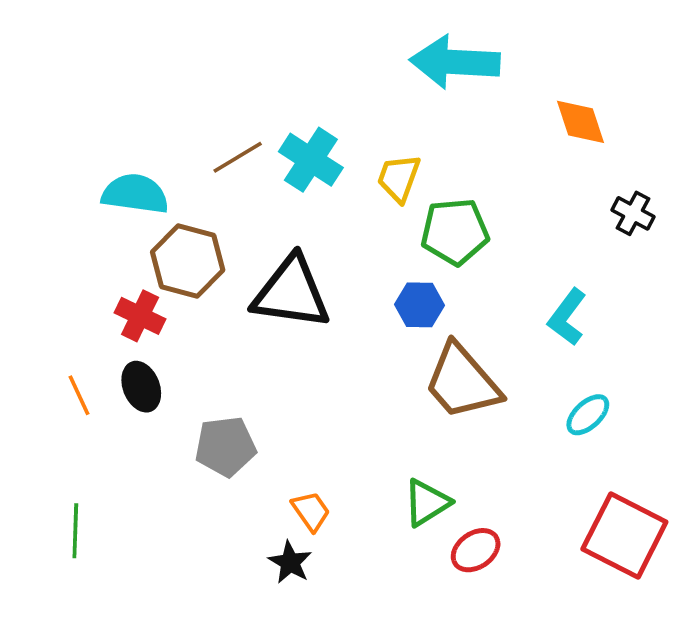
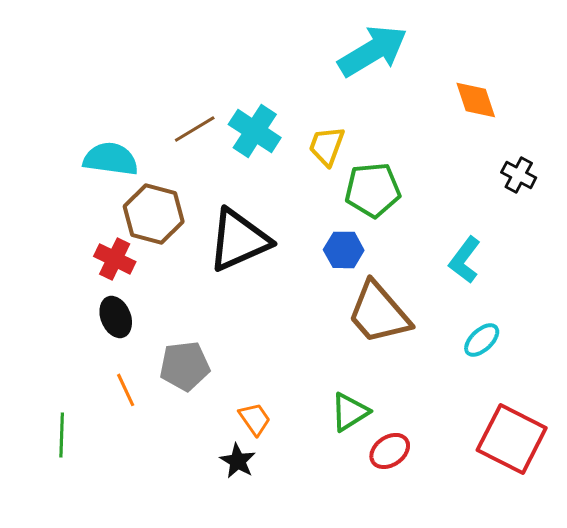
cyan arrow: (455, 62) -> (373, 51), turned 146
black triangle: (291, 293) -> (239, 240), turned -32
orange line: (79, 395) -> (126, 390), moved

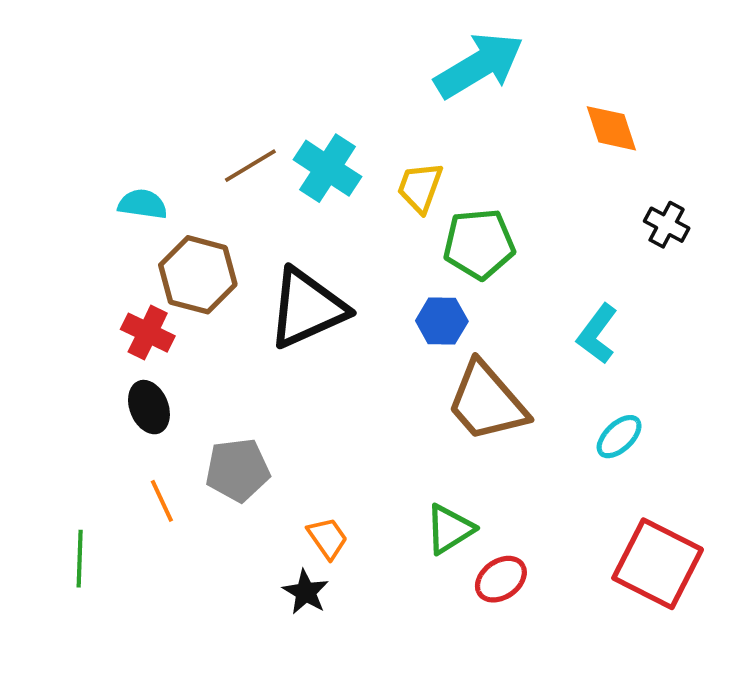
cyan semicircle: (111, 159) -> (143, 204), size x0.7

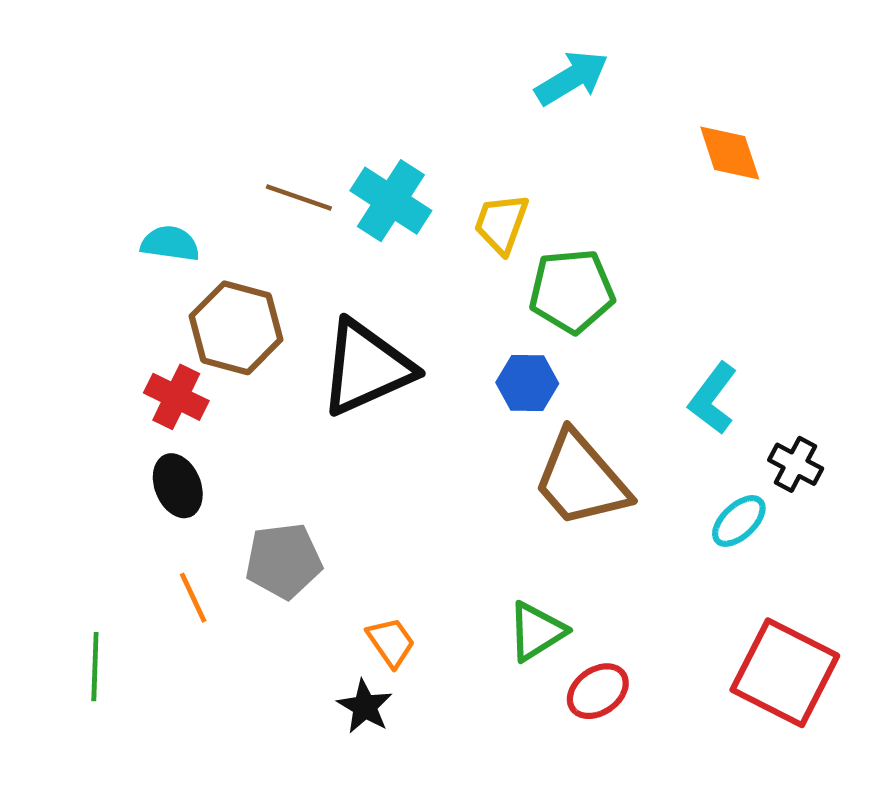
cyan arrow: (479, 65) -> (572, 78), size x0.7
brown line: (250, 166) -> (299, 198), turned 50
black cross: (667, 225) -> (796, 464), moved

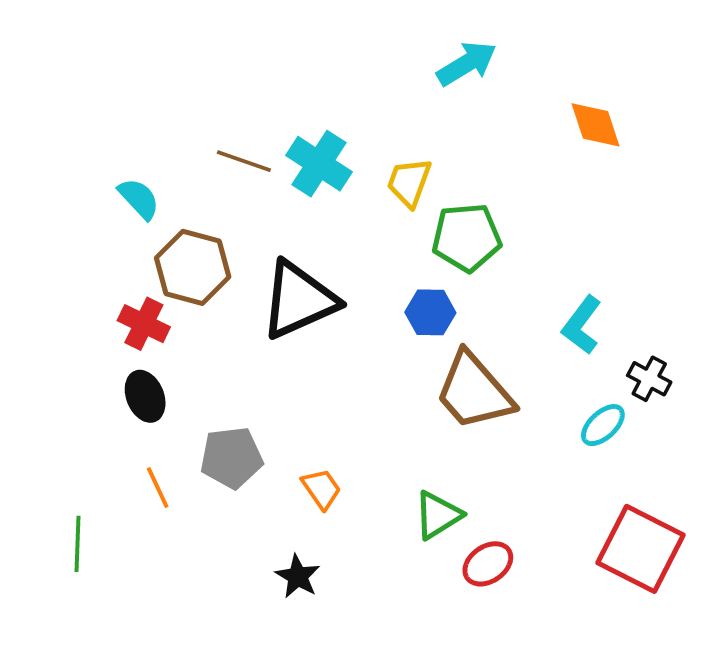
cyan semicircle: (170, 244) -> (139, 199), turned 39
orange trapezoid: (391, 642) -> (321, 489), moved

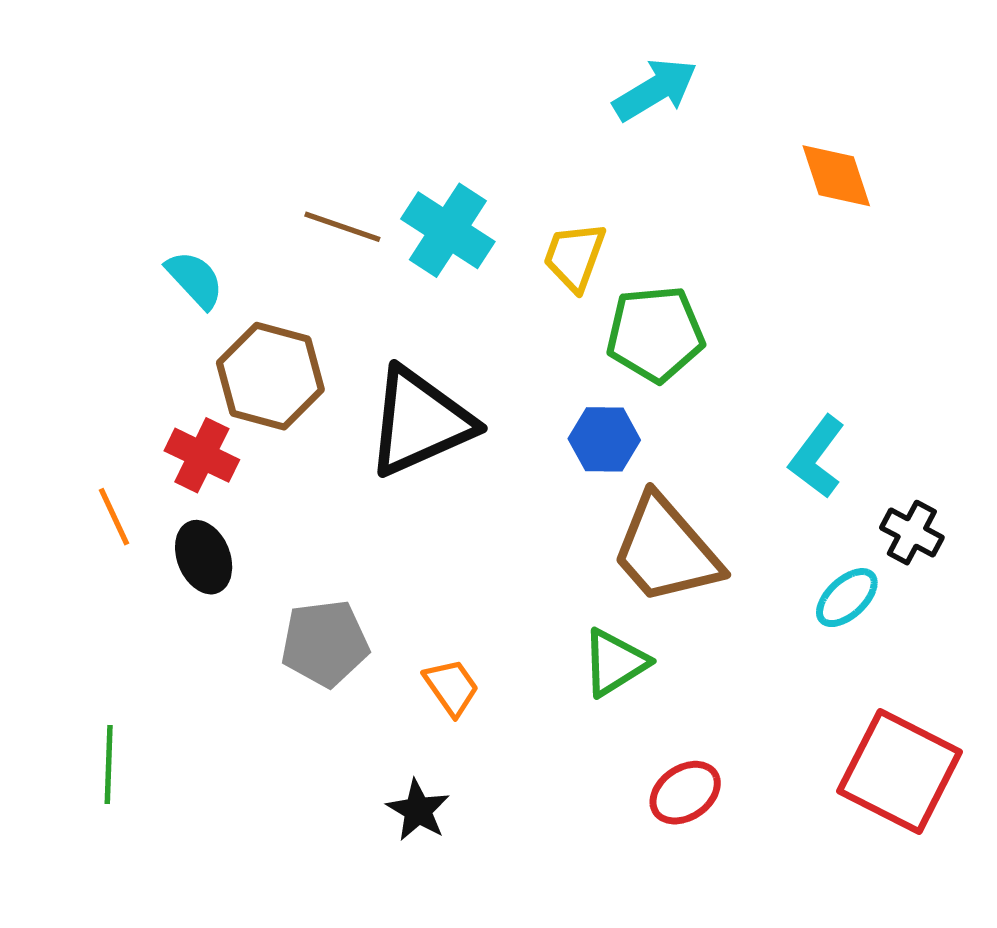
orange line: (158, 488) -> (114, 517), moved
green triangle: (438, 515) -> (615, 663), moved

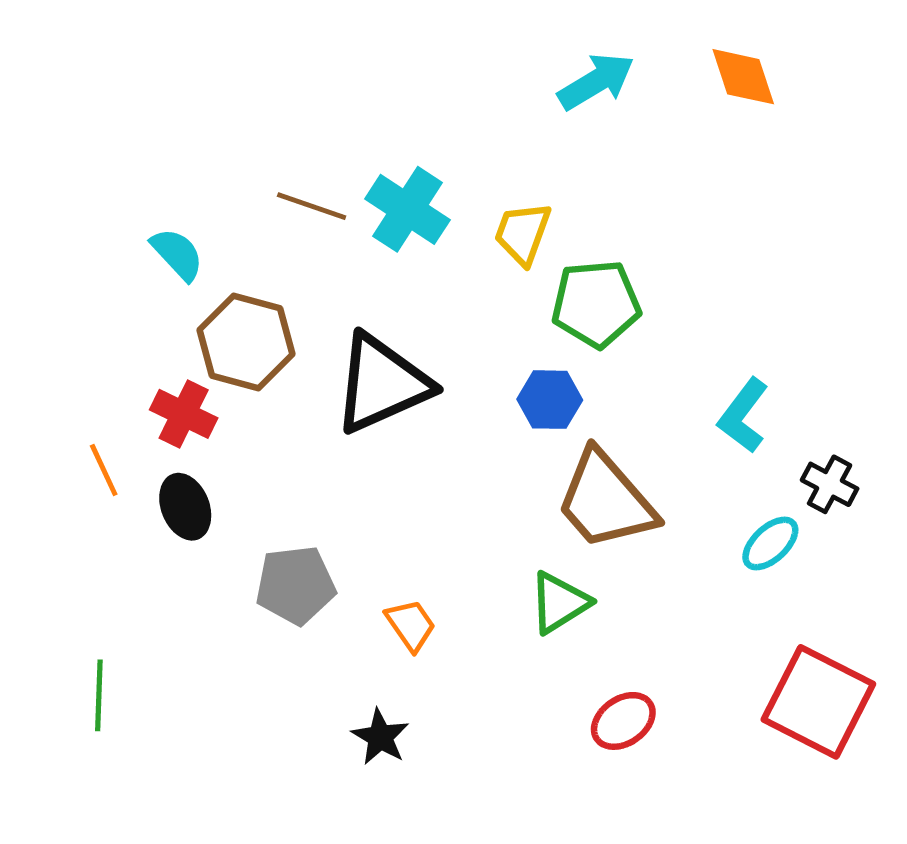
orange diamond: (836, 176) -> (743, 77), moved

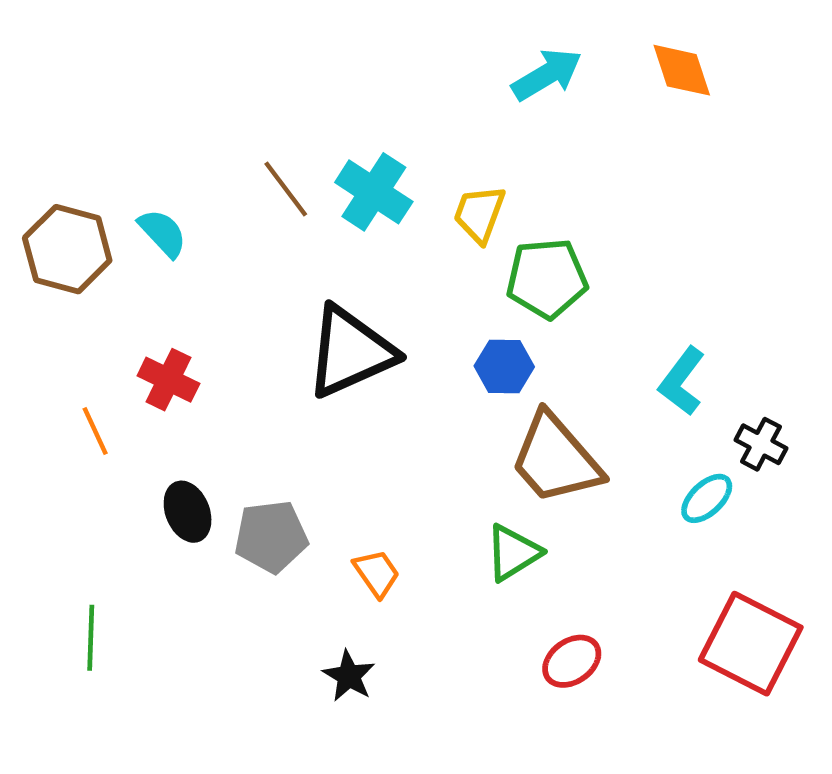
brown line: (312, 206) -> (286, 189), turned 34
brown hexagon: (246, 342) -> (67, 249), moved
black ellipse: (185, 507) -> (188, 512), moved

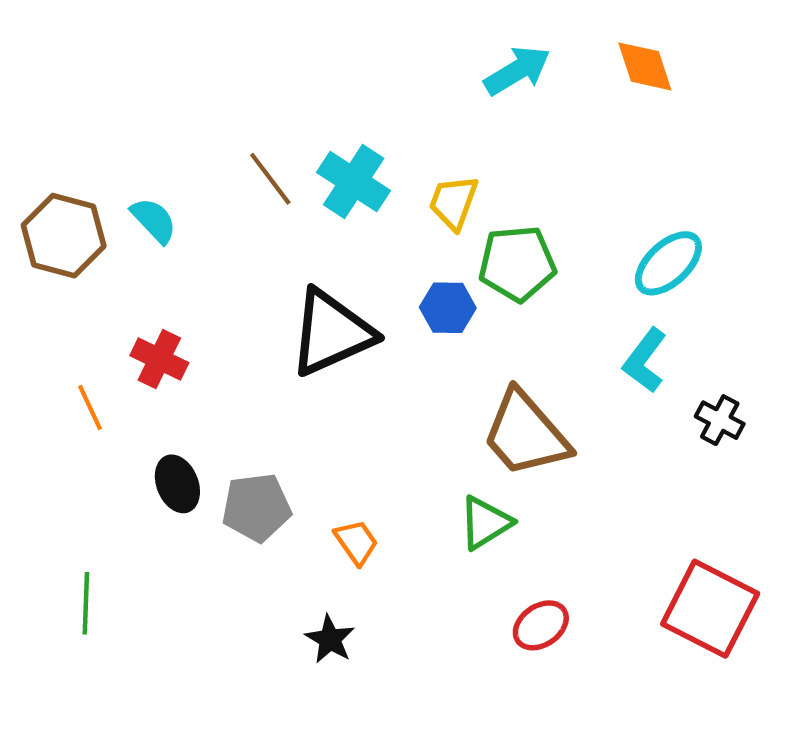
blue hexagon: (504, 366) -> (448, 308), moved
cyan ellipse: (707, 498) -> (668, 263), moved, size x1.4

